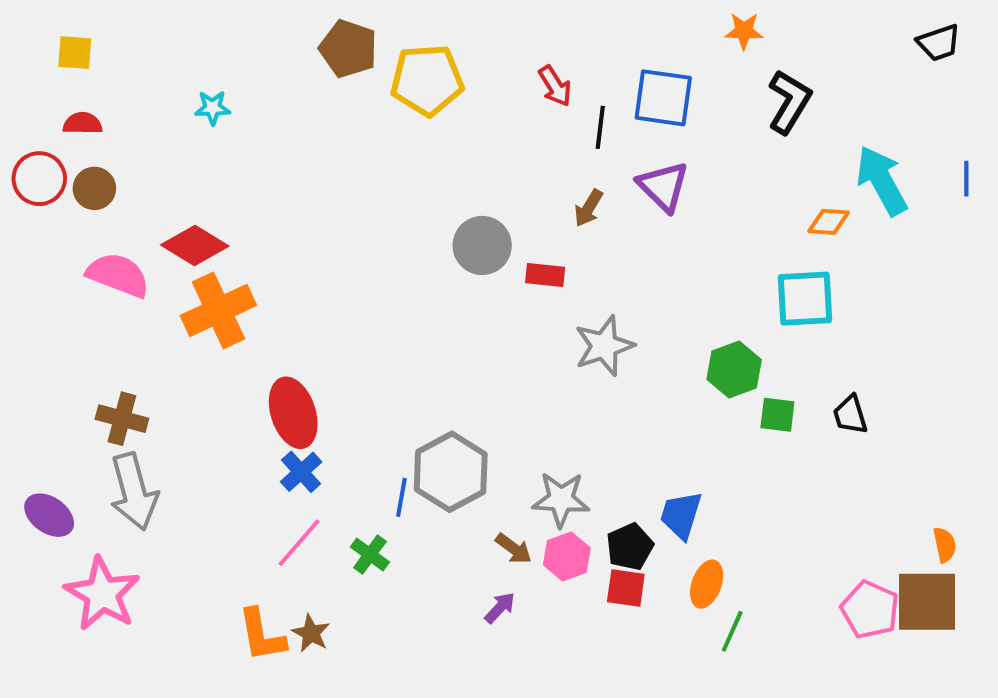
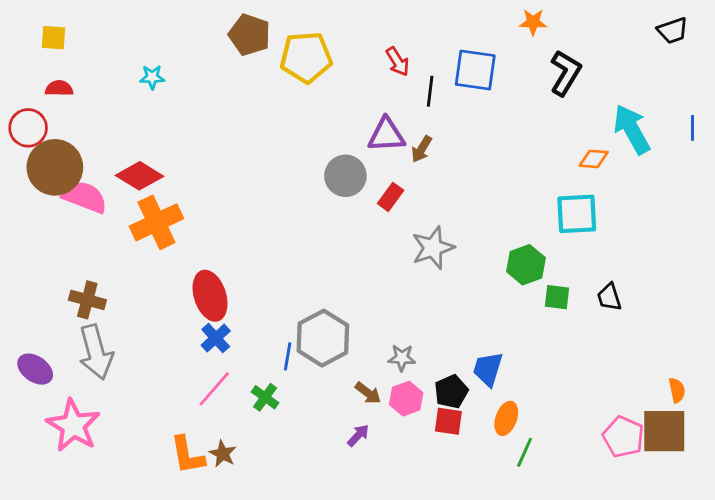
purple triangle: (663, 186) -> (386, 135), moved, turned -48
brown circle: (94, 188) -> (55, 167), moved, size x1.8
red rectangle: (545, 275) -> (391, 197), turned -60
gray star: (561, 499) -> (402, 358), size x0.7

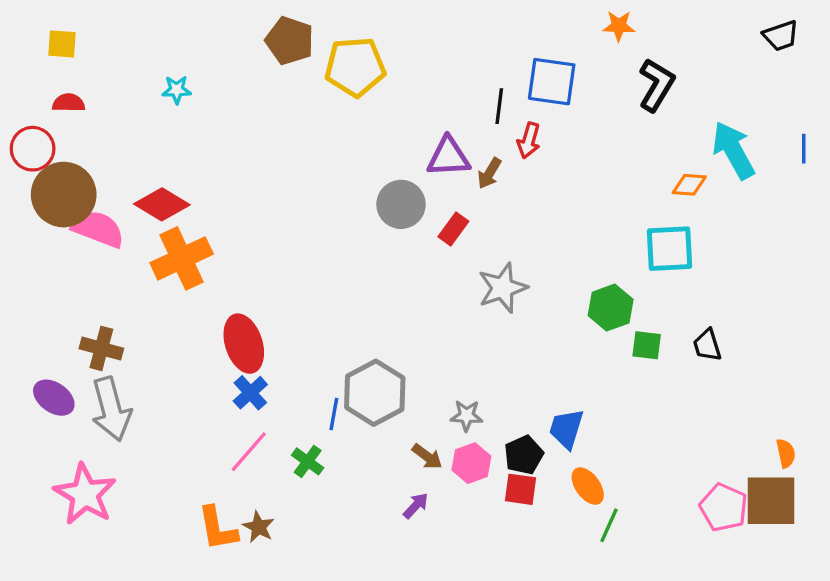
red arrow: (398, 62) -> (529, 141), moved, turned 48
purple ellipse: (35, 369) -> (54, 398), moved
orange ellipse: (506, 418) -> (588, 486), turned -56

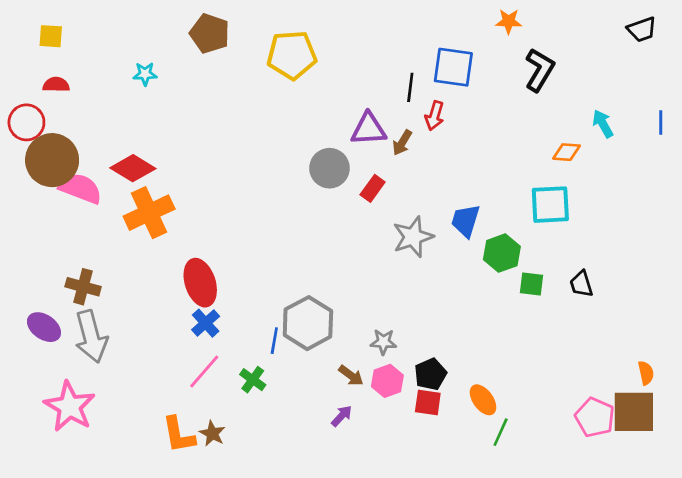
brown pentagon: (290, 41) -> (210, 34), moved
cyan arrow: (733, 150) -> (603, 124), size x0.6
blue trapezoid: (566, 429) -> (466, 221), moved

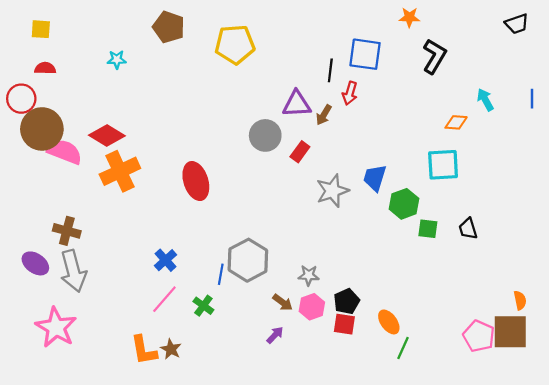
red ellipse: (200, 283) -> (196, 181), moved

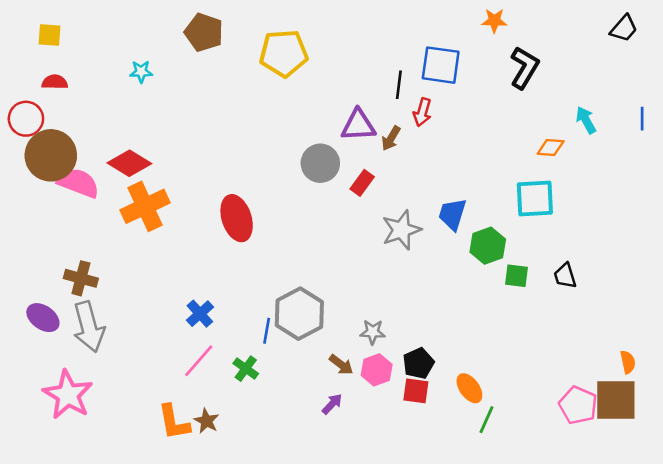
black trapezoid: (517, 24) -> (624, 28), turned -30

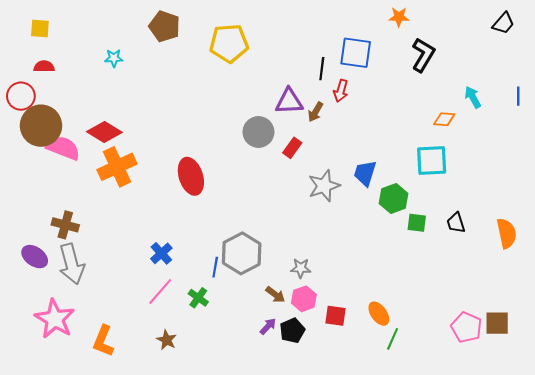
orange semicircle: (628, 362) -> (507, 233), moved, size x1.6
black pentagon: (418, 363) -> (292, 330), moved
brown square: (616, 400) -> (497, 323), size x0.7
orange L-shape: (174, 422) -> (103, 341), moved, turned 32

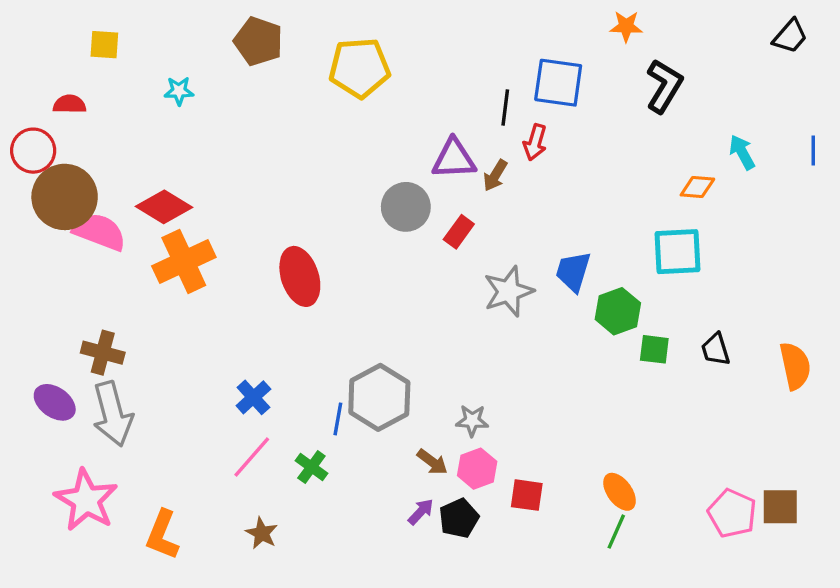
yellow square: (40, 29) -> (104, 45), moved
orange ellipse: (379, 314) -> (620, 492), moved

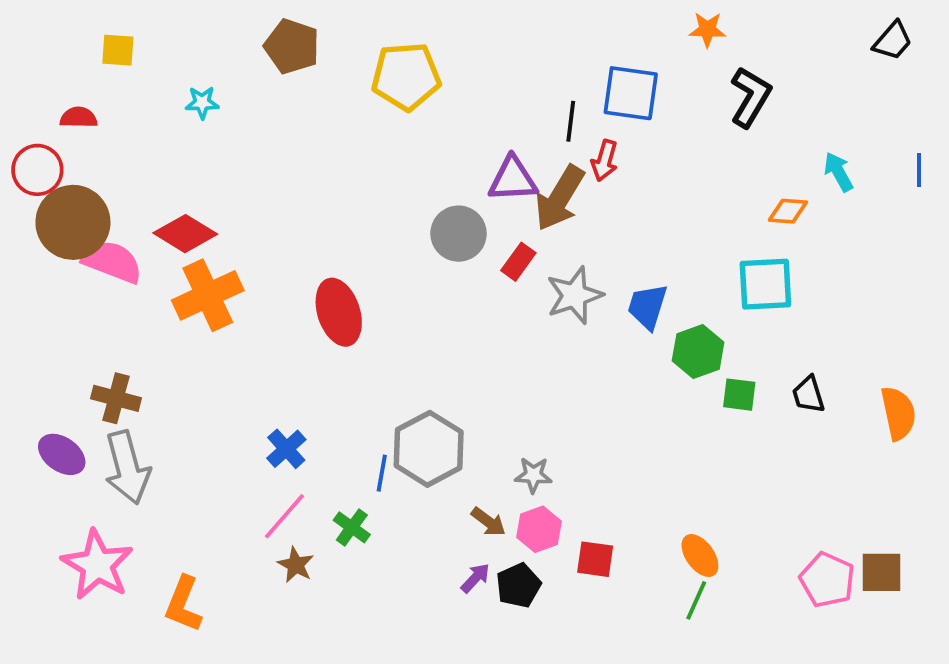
brown arrow: (495, 175) -> (560, 198), size x1.8
gray star: (509, 291) -> (575, 295), moved
brown star: (262, 533) -> (296, 565), moved

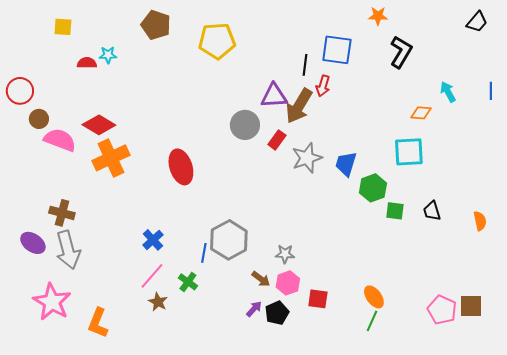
red semicircle: (79, 118) -> (87, 63), moved
brown circle: (73, 222) -> (39, 119), size x0.5
orange semicircle: (898, 413) -> (480, 221), size x0.7

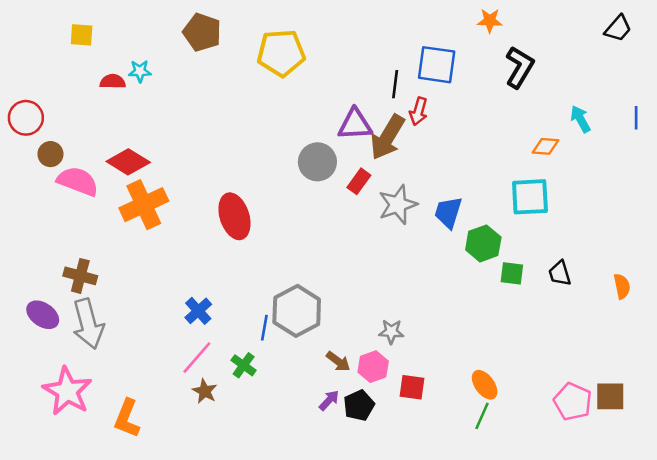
gray star: (285, 254) -> (391, 332), moved

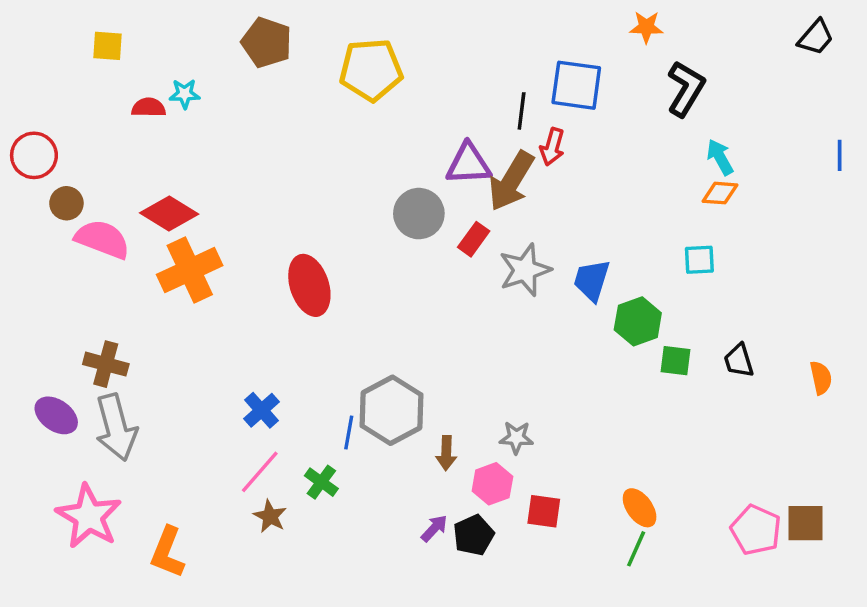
cyan arrow: (580, 119) -> (720, 157), moved
cyan square: (530, 197) -> (699, 260), size x0.6
brown arrow: (338, 361) -> (446, 453), moved, turned 55

